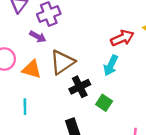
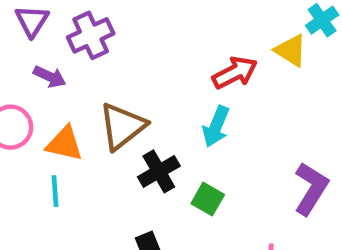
purple arrow: (38, 37) -> (50, 77), moved
cyan line: (25, 107) -> (55, 191), moved

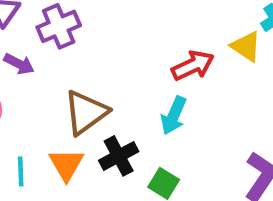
orange triangle: (64, 144) -> (66, 164), moved, turned 45

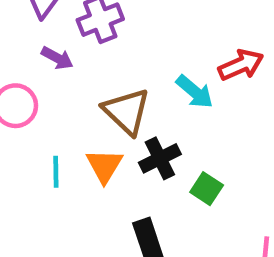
brown triangle: (86, 112) -> (126, 111), turned -42
cyan arrow: (174, 115) -> (195, 92), moved, turned -75

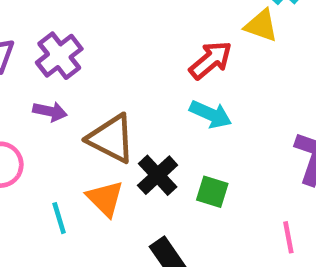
purple arrow: (57, 58) -> (50, 111), moved
cyan arrow: (195, 92) -> (211, 114), moved

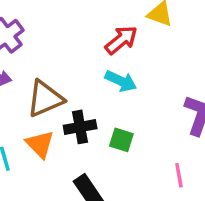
brown triangle: (111, 138) -> (45, 99), turned -51
black cross: (158, 175) -> (80, 127), turned 32

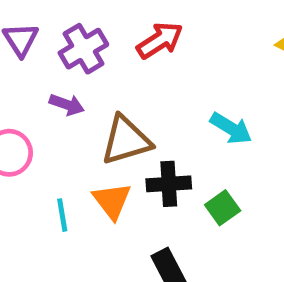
red arrow: (121, 40) -> (160, 40), moved
green square: (121, 140) -> (223, 208), turned 30

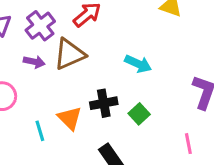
brown triangle: (126, 140) -> (69, 54), moved

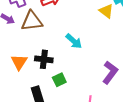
green square: (139, 114) -> (59, 80), moved

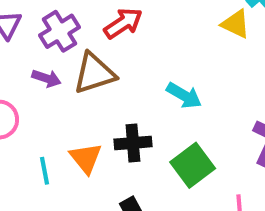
green square: (59, 80) -> (193, 165), moved, size x1.5

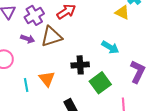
cyan arrow: (184, 96) -> (110, 47), moved
black cross: (133, 143) -> (80, 65), moved

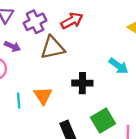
purple arrow: (28, 39) -> (12, 46), moved
green square: (100, 83) -> (103, 121), moved

